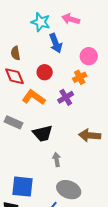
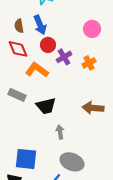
blue arrow: (56, 43) -> (40, 25), moved
orange cross: (80, 77) -> (89, 63), moved
purple cross: (66, 97) -> (64, 57), moved

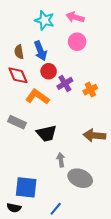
pink circle: (92, 29) -> (77, 42), moved
gray ellipse: (72, 162) -> (80, 178), moved

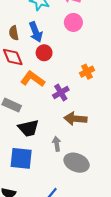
purple cross: (65, 83) -> (61, 93), moved
black trapezoid: (47, 133) -> (28, 128), moved
brown arrow: (94, 135) -> (75, 119), moved
blue square: (26, 187) -> (21, 158), moved

